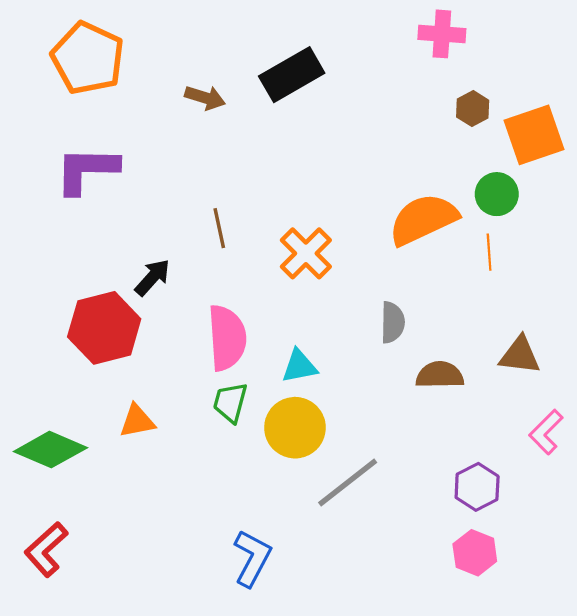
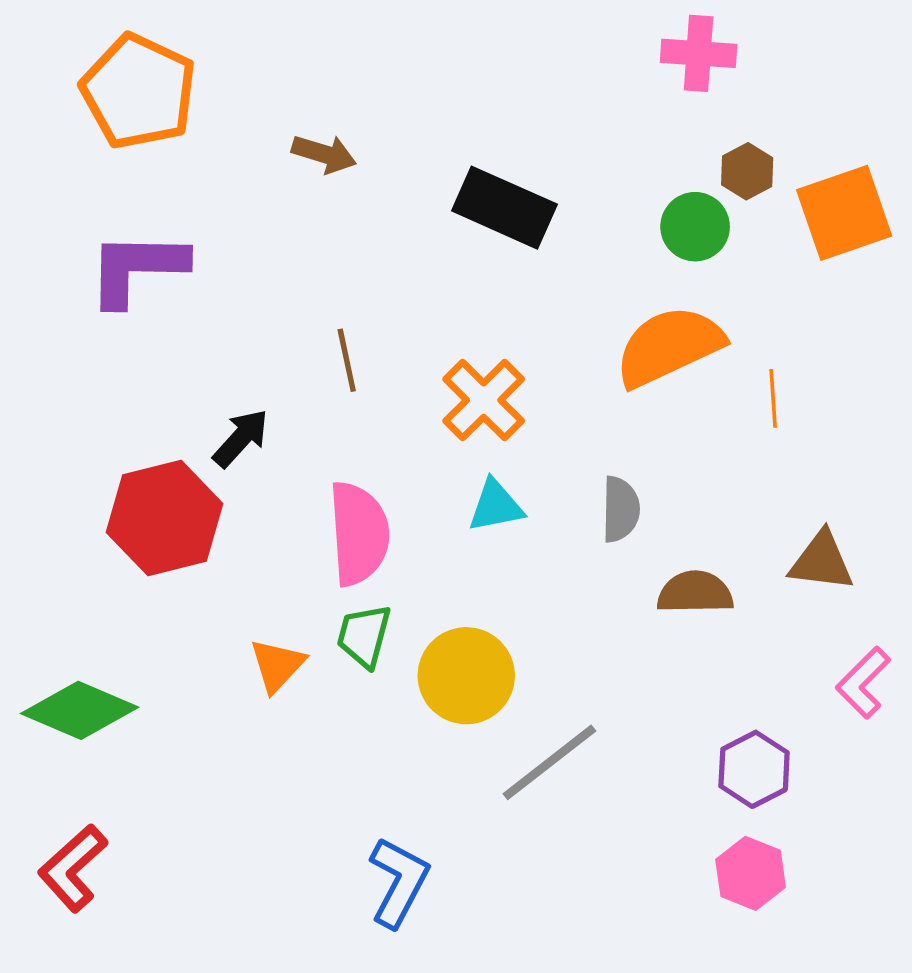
black rectangle: (292, 75) -> (504, 208), moved, turned 54
green circle: (497, 194) -> (695, 227), moved
cyan triangle: (299, 366) -> (496, 506), moved
orange triangle: (137, 421) -> (277, 665), moved, turned -36

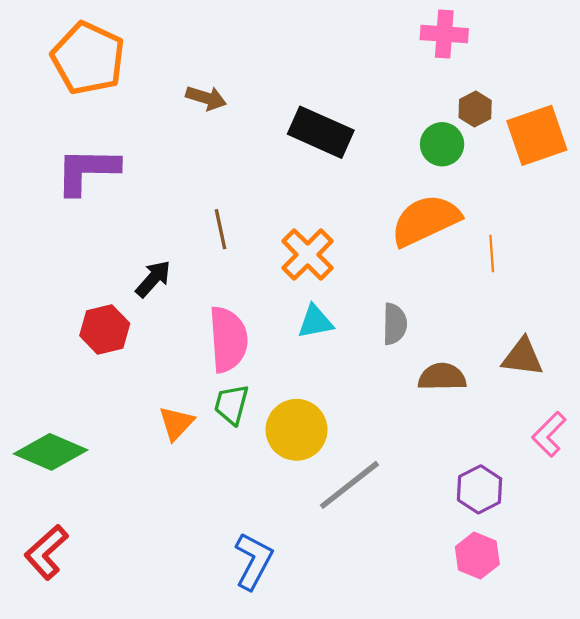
red hexagon: (165, 518) -> (105, 329), size x0.7

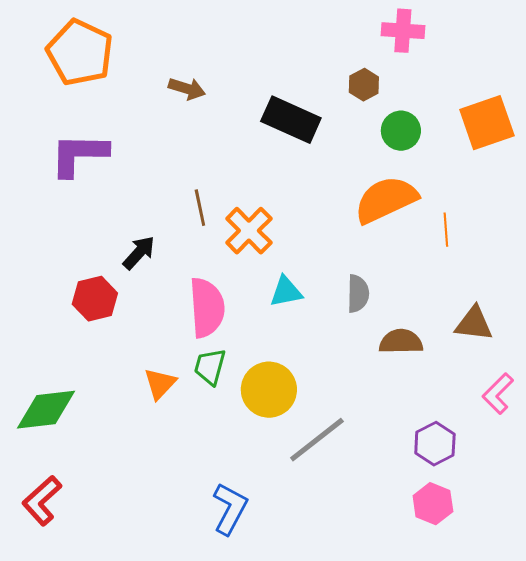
brown hexagon: (475, 109) -> (364, 85), moved
orange cross: (308, 255) -> (249, 231), moved
green diamond: (51, 452) -> (46, 410), turned -30

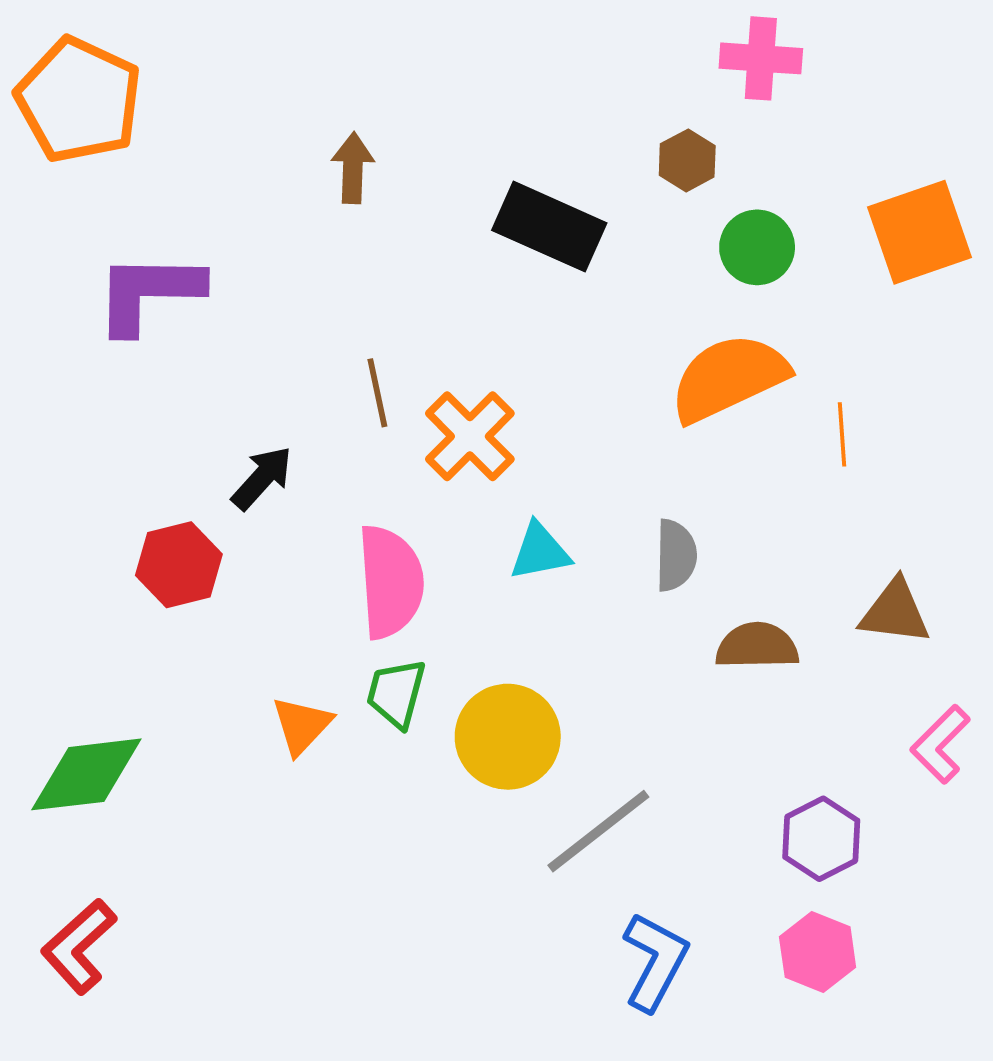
orange pentagon: (80, 53) -> (79, 100), moved
brown arrow: (187, 89) -> (353, 168), turned -105
blue L-shape: (230, 509) -> (655, 962), moved

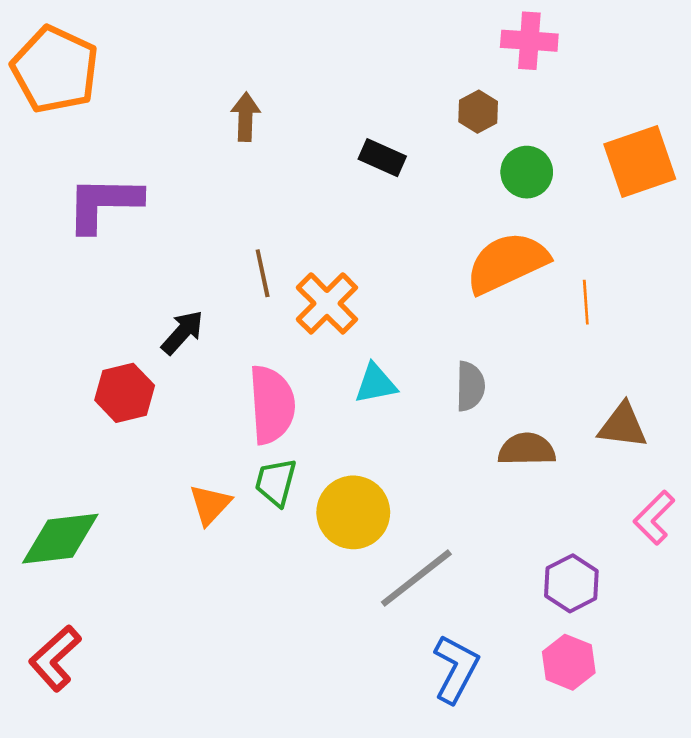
black rectangle: (549, 227) -> (382, 158), size x0.6

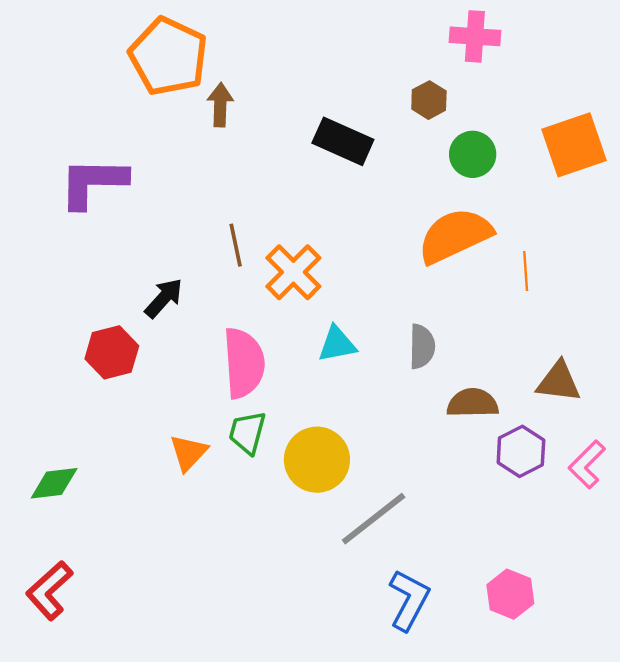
orange pentagon: (55, 70) -> (168, 56), moved
black rectangle: (382, 158) -> (343, 141), size x1.4
green diamond: (60, 539) -> (54, 483), size x0.7
purple hexagon: (571, 583) -> (521, 451), moved

